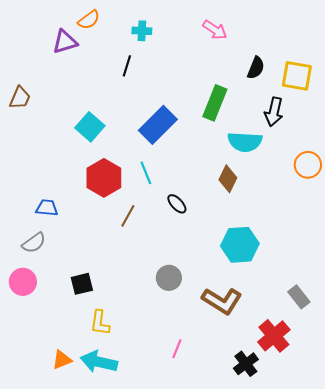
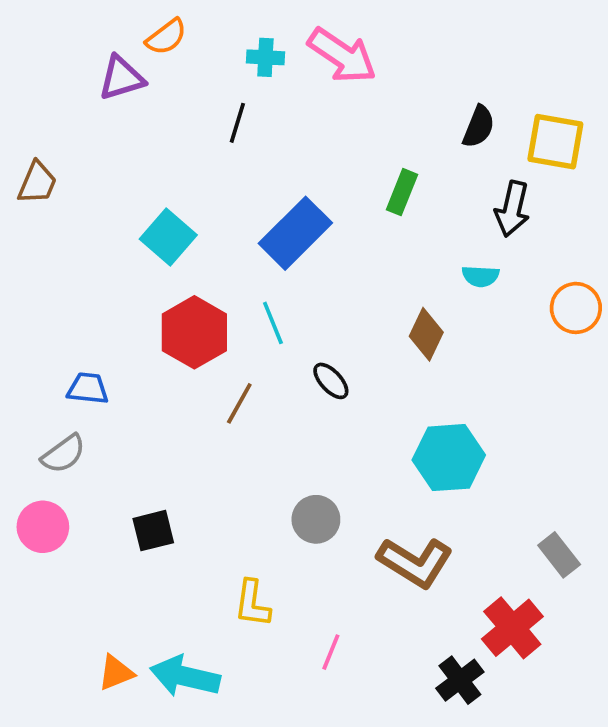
pink arrow: (215, 30) -> (342, 56), moved, size x1.5
green rectangle: (215, 103) -> (402, 192), size x0.7
cyan semicircle: (245, 142) -> (481, 276), moved, size x0.6
yellow L-shape: (100, 323) -> (252, 603), moved

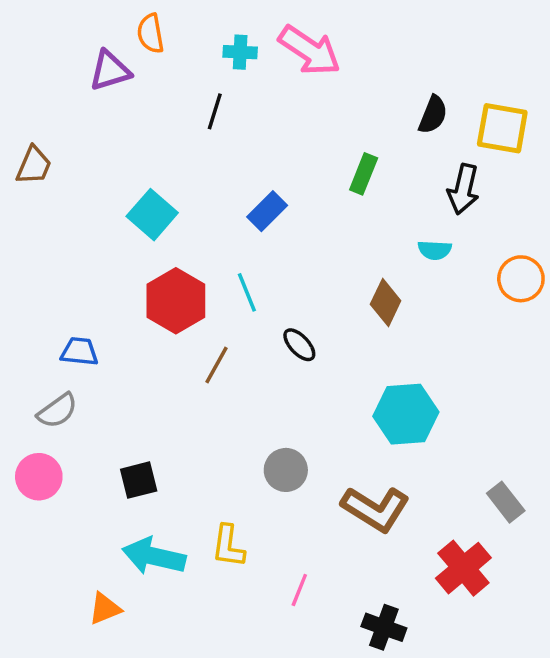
orange semicircle: (166, 37) -> (150, 34), turned 117
blue rectangle: (295, 233) -> (267, 211), size x0.6
cyan arrow: (185, 676) -> (154, 556), moved
black cross: (460, 680) -> (384, 627), moved, turned -33

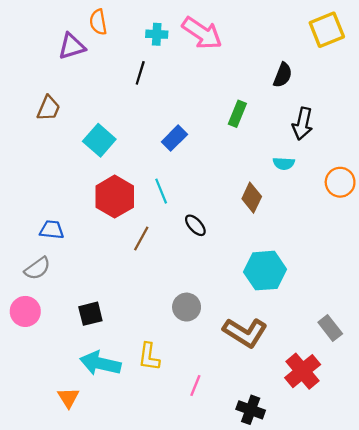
yellow square: (502, 128) -> (327, 30), moved, turned -32
brown trapezoid: (34, 165) -> (48, 108), moved
orange triangle: (105, 609) -> (68, 398), turned -40

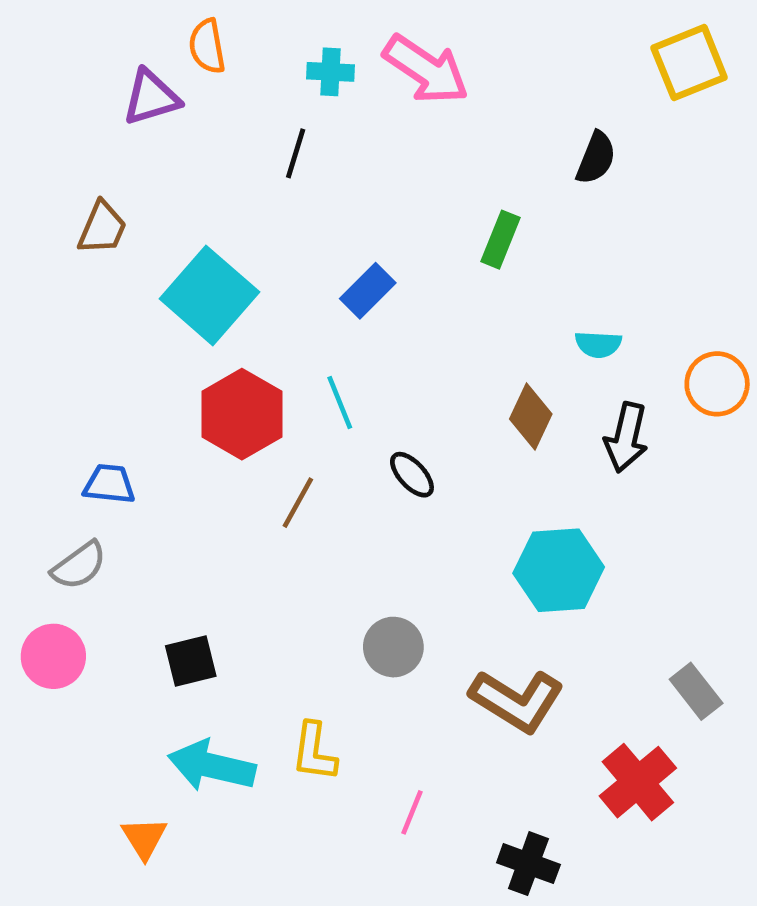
black arrow: (303, 124) -> (626, 437), moved
cyan square: (99, 140) -> (209, 295), size x1.4

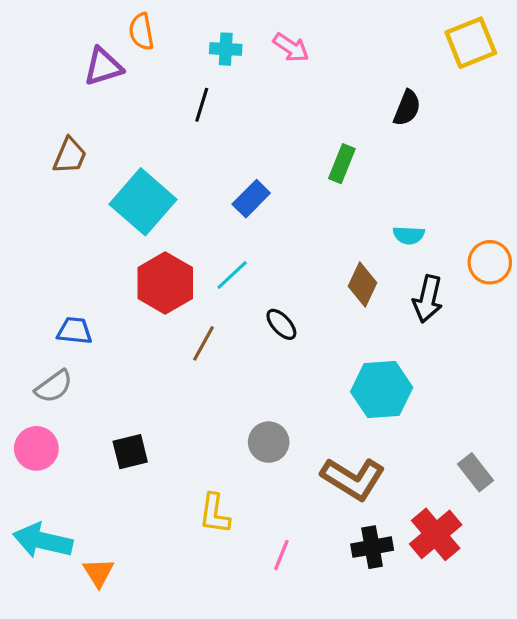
pink arrow: (426, 70) -> (291, 47), size x0.6
cyan line: (340, 403) -> (232, 275), turned 69
cyan arrow: (212, 766) -> (43, 541), moved
black cross: (528, 864) -> (372, 547), moved, turned -30

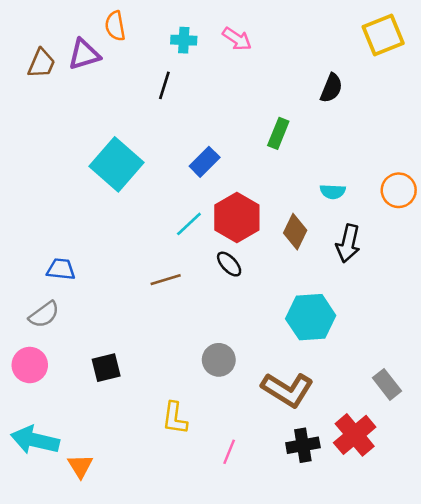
brown trapezoid: (70, 156) -> (41, 63), moved
orange circle: (490, 262) -> (399, 190), moved
red hexagon: (165, 283) -> (237, 217), moved
brown line: (203, 343) -> (166, 280), turned 44

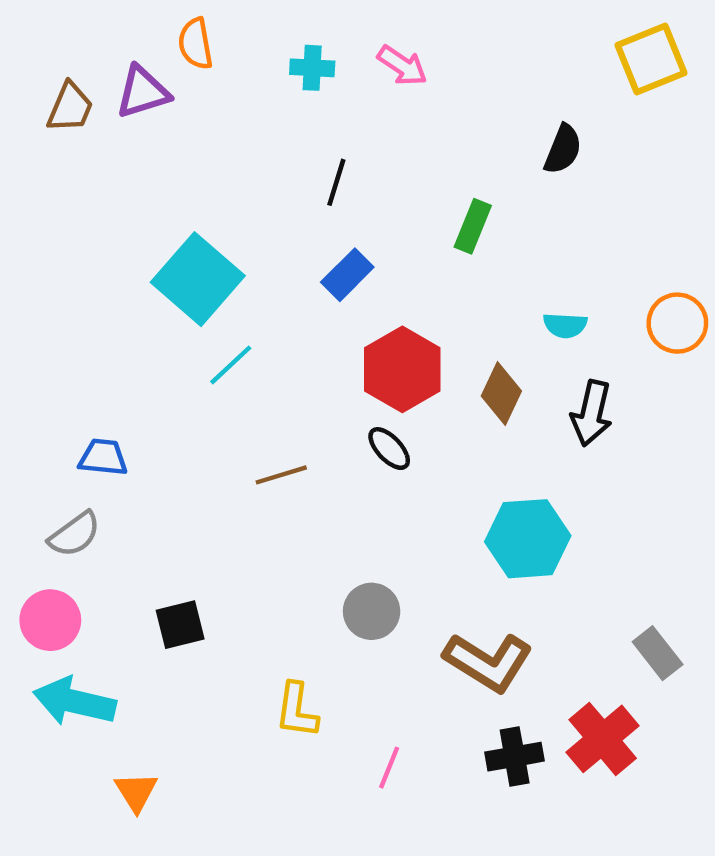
black line: (164, 85) -> (336, 182), moved
cyan line: (189, 224) -> (231, 365), moved
cyan arrow: (35, 440) -> (74, 702), moved

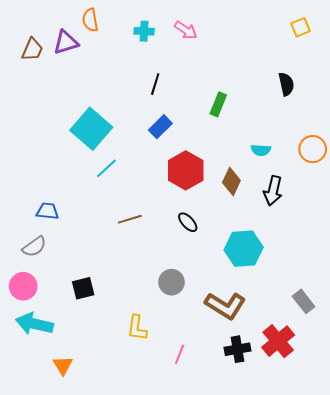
yellow square: (651, 59) -> (301, 27), size x0.6
black semicircle: (563, 149) -> (286, 84), moved, turned -35
black ellipse: (389, 449) -> (188, 222), moved

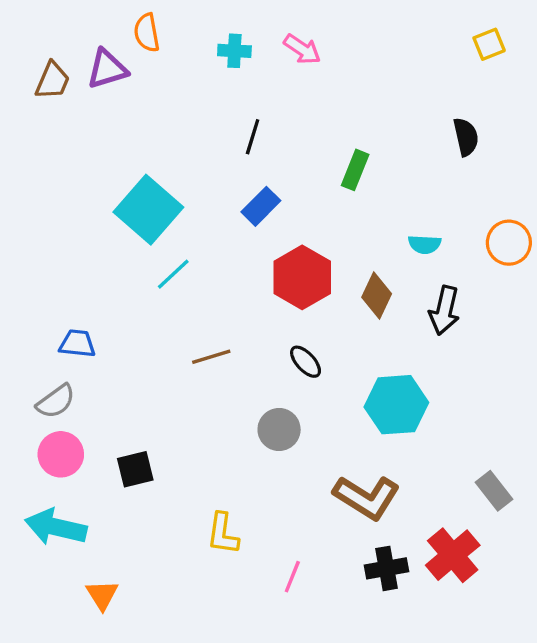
gray circle: (171, 282) -> (279, 430), moved
pink circle: (23, 286) -> (61, 454), moved

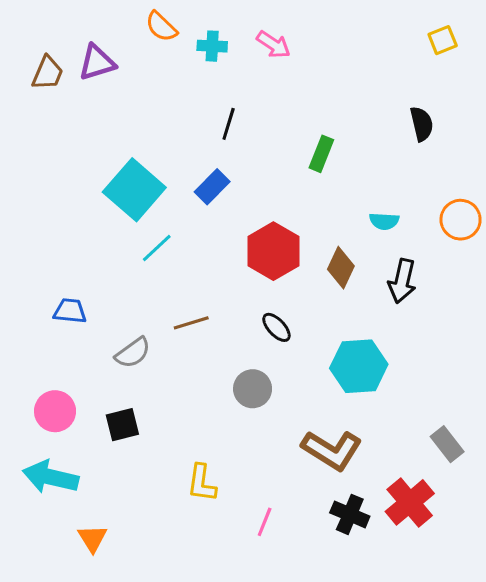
orange semicircle: (147, 33) -> (161, 27), moved, turned -36
blue rectangle: (261, 206) -> (212, 187), moved
gray semicircle: (56, 401) -> (133, 353), moved
black cross: (387, 568) -> (350, 514), turned 33

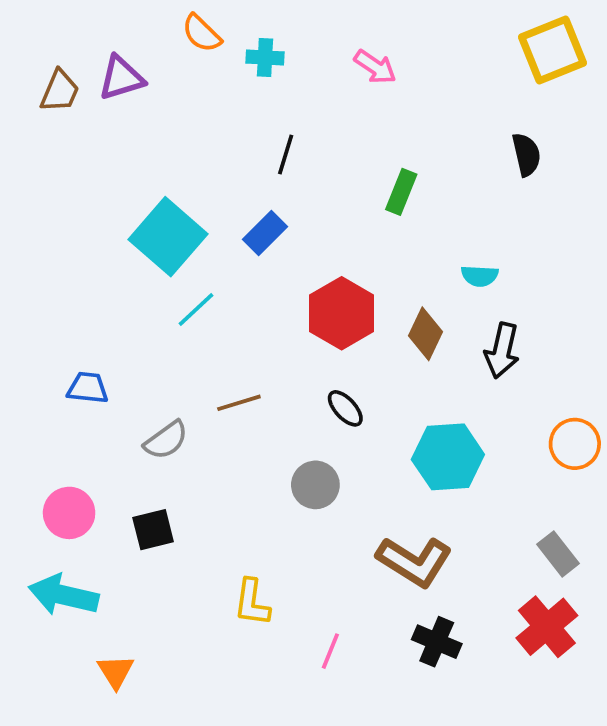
yellow square: (443, 40) -> (552, 50), size x1.8
pink arrow: (273, 45) -> (375, 67), moved
orange circle: (461, 220) -> (575, 444), moved
red cross: (410, 502) -> (547, 627), moved

